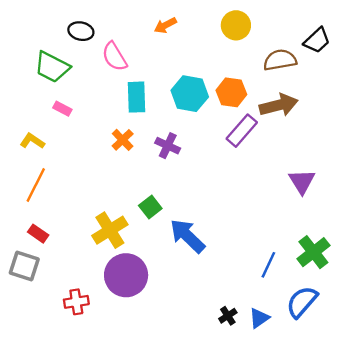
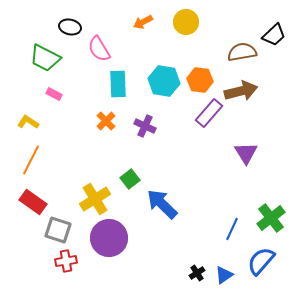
yellow circle: (236, 25) -> (186, 22), moved
purple triangle: (302, 182) -> (246, 153), moved
red rectangle: (38, 234) -> (33, 202), size x1.5
gray square: (24, 266) -> (58, 230), moved

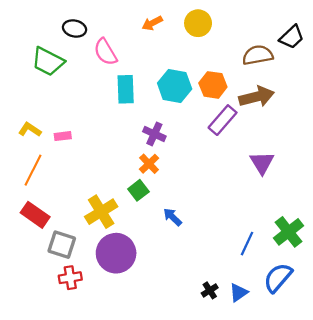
pink rectangle: (54, 94) -> (63, 136), moved, turned -35
orange cross: (106, 121) -> (149, 164), moved
blue arrow: (162, 204) -> (172, 217), size x0.6

